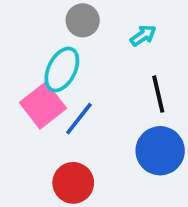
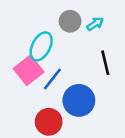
gray circle: (83, 20) -> (70, 21), moved
blue circle: (160, 151) -> (79, 100), moved

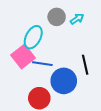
black line: (105, 63) -> (85, 65), moved
blue line: (52, 79) -> (42, 64), turned 60

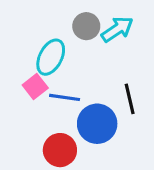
cyan arrow: (77, 19) -> (117, 29), size x1.5
pink square: (23, 57) -> (35, 87), size x0.7

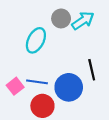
pink square: (35, 87) -> (15, 86), moved
blue line: (65, 97) -> (37, 82), moved

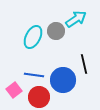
gray circle: (61, 18) -> (56, 31), moved
pink square: (15, 86) -> (14, 90), moved

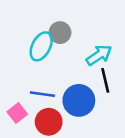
cyan arrow: (76, 19) -> (99, 55), moved
gray circle: (56, 31) -> (60, 33), moved

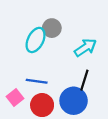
black line: (105, 80) -> (84, 80), moved, turned 30
blue circle: (79, 100) -> (74, 101), moved

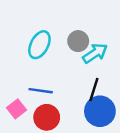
gray circle: (52, 28) -> (78, 41), moved
blue circle: (74, 101) -> (100, 111), moved

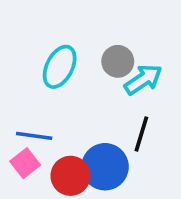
blue line: (41, 91) -> (34, 136), moved
blue circle: (100, 111) -> (105, 167), moved

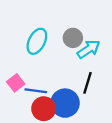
blue line: (34, 136) -> (36, 91), moved
pink square: (25, 163) -> (16, 83), moved

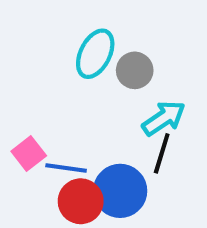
cyan ellipse: (37, 41) -> (95, 54), moved
cyan arrow: (89, 49) -> (164, 118), moved

